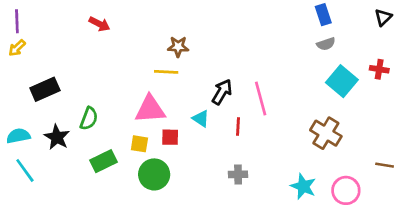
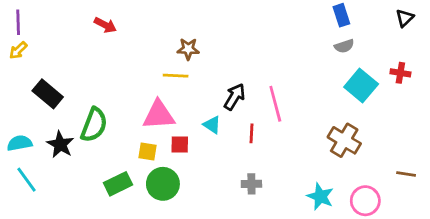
black rectangle: (45, 89) -> (48, 94), turned 64
green semicircle: (89, 119) -> (94, 125), size x1.4
green rectangle: (104, 161) -> (118, 184), moved

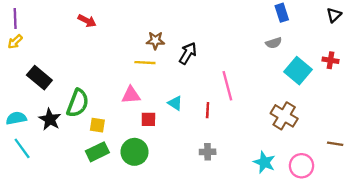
gray semicircle: (344, 46) -> (274, 43), moved
black arrow: (235, 97) -> (188, 53), moved
pink triangle: (159, 115) -> (131, 95), size x0.7
yellow square: (147, 152) -> (97, 125), moved

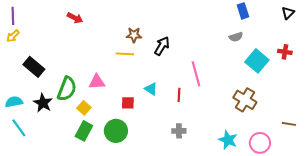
pink triangle: (131, 95) -> (97, 82), moved
yellow square: (97, 125) -> (84, 108), turned 32
green rectangle: (97, 152) -> (84, 131), turned -36

